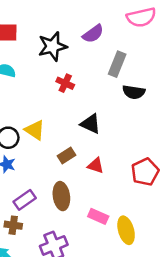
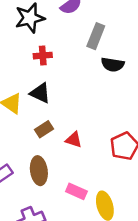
red cross: (65, 83) -> (43, 56), turned -30
black triangle: (91, 124) -> (40, 93), moved

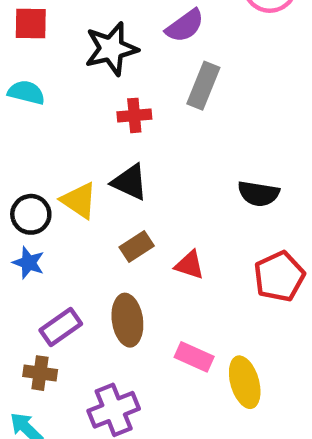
gray rectangle: (96, 36) -> (203, 86), moved
black semicircle: (113, 65) -> (258, 194), moved

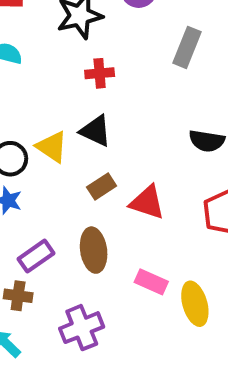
gray rectangle: (203, 86) -> (187, 47), moved
red triangle: (190, 265) -> (147, 202), size x1.4

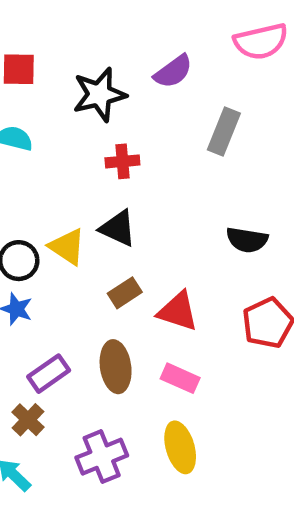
pink rectangle: (151, 282) -> (180, 378), moved
brown cross: (18, 296) -> (28, 420), turned 36
yellow ellipse: (195, 304) -> (180, 447), moved

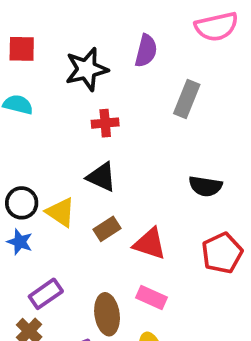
purple semicircle: (173, 71) -> (146, 51), turned -40
yellow triangle: (67, 247) -> (61, 212), moved
brown ellipse: (116, 367) -> (107, 314), moved

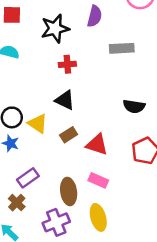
gray rectangle: (187, 99) -> (122, 48), turned 65

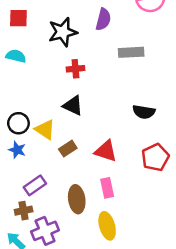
brown rectangle: (69, 135) -> (68, 149), moved
pink rectangle: (98, 180) -> (107, 188), turned 54
brown cross: (17, 203) -> (24, 211), turned 35
purple cross: (56, 222) -> (45, 231), moved

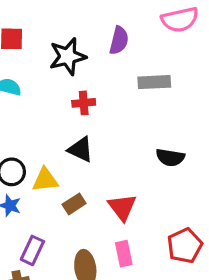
yellow triangle: (45, 130) -> (45, 180), turned -40
red triangle: (106, 151) -> (122, 207), turned 35
red pentagon: (155, 157) -> (185, 246), moved
purple rectangle: (35, 185) -> (32, 250), turned -30

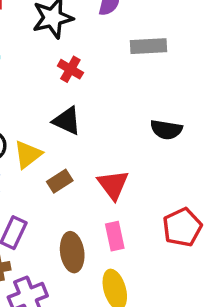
red cross: (84, 103) -> (70, 69), turned 35
yellow triangle: (45, 180) -> (28, 154), turned -32

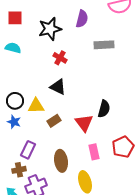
black semicircle: (166, 130) -> (104, 109), moved, turned -84
yellow triangle: (28, 154) -> (36, 106), turned 36
pink rectangle: (115, 236) -> (94, 152), moved

